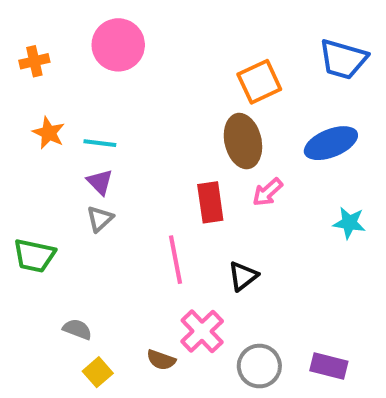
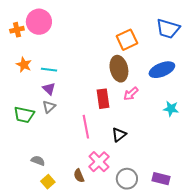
pink circle: (118, 45) -> (39, 22), moved
green trapezoid: (34, 256) -> (24, 115), moved
brown semicircle: (161, 360) -> (79, 176), turned 48

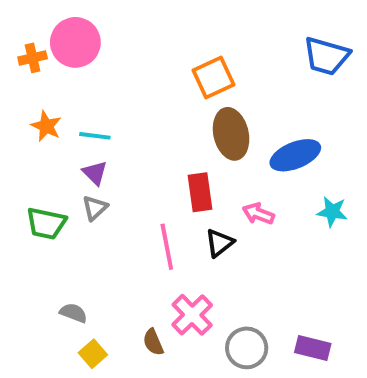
orange square: (127, 40) -> (214, 77), moved
blue ellipse: (162, 70) -> (295, 155), moved
pink arrow: (131, 94) -> (258, 214), moved, turned 63
black triangle: (119, 135) -> (219, 243), moved

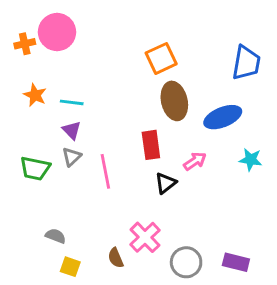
blue trapezoid: (326, 56) -> (246, 63), moved, turned -96
pink arrow: (258, 214) -> (195, 161), turned 125
pink line: (167, 247) -> (105, 171), moved
yellow square: (93, 354) -> (70, 267), turned -30

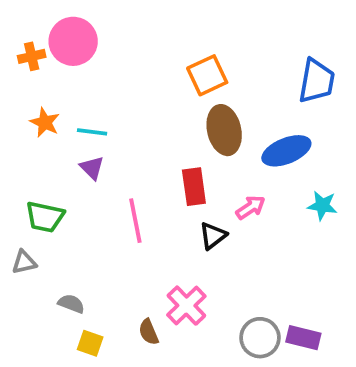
gray triangle: (72, 157) -> (24, 262), moved, turned 30
gray circle: (186, 262) -> (260, 338), moved

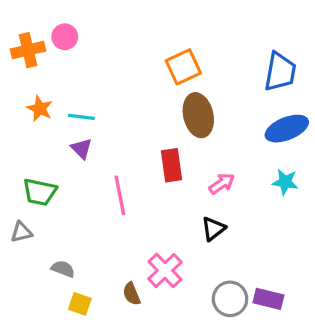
pink circle: (73, 41) -> (65, 37), size x0.6
orange cross: (32, 56) -> (28, 50), size x1.4
blue ellipse: (286, 151) -> (287, 129), moved
black triangle: (213, 236) -> (213, 229), moved

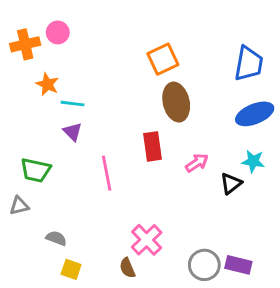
orange star: (40, 109) -> (47, 84), moved
black triangle: (213, 229) -> (231, 183), moved
brown semicircle: (132, 294) -> (127, 268), moved

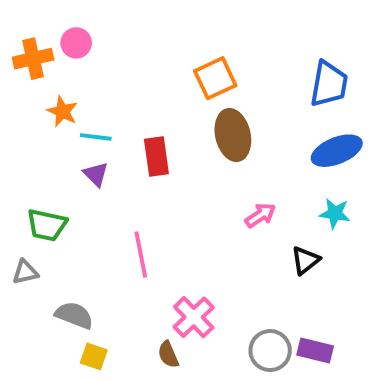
red rectangle: (152, 146) -> (156, 157), moved
pink line: (107, 173) -> (141, 255), moved
black triangle: (231, 183) -> (305, 260), moved
gray semicircle: (56, 238) -> (74, 315), size x1.4

